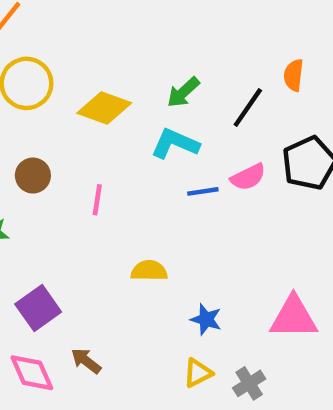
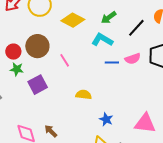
brown circle: (33, 176) -> (37, 46), size x1.5
pink line: (97, 200) -> (65, 60), turned -48
purple square: (38, 308) -> (38, 85), moved

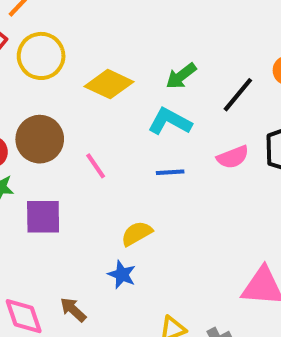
blue line: (112, 63) -> (170, 172), moved
purple square: (38, 85) -> (43, 217), turned 30
yellow semicircle: (84, 95) -> (137, 234), turned -35
blue star: (106, 119) -> (122, 275), moved

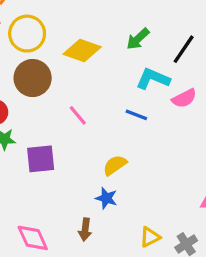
cyan L-shape: (170, 121) -> (153, 79), moved
brown circle: (40, 139) -> (33, 78), moved
blue line: (170, 172) -> (136, 115), turned 30
brown arrow: (73, 310) -> (85, 229), moved, turned -120

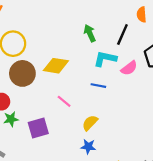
green arrow: (138, 39) -> (90, 33), turned 119
yellow diamond: (82, 50) -> (56, 66), moved
pink line: (78, 115) -> (64, 101), moved

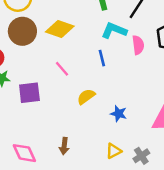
pink semicircle: (129, 68) -> (138, 45), turned -70
blue line: (98, 86) -> (102, 58), turned 56
blue star: (88, 147) -> (119, 114), moved

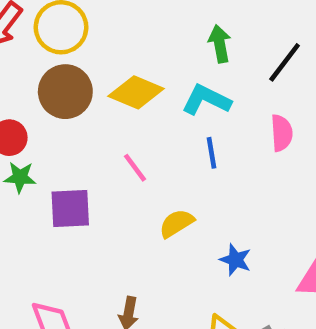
cyan L-shape: (114, 30) -> (206, 100), moved

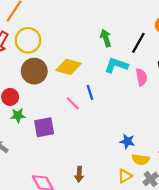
cyan L-shape: (206, 100) -> (116, 65), moved
blue line: (212, 153) -> (90, 92), moved
yellow semicircle: (177, 223) -> (141, 160), moved, turned -133

